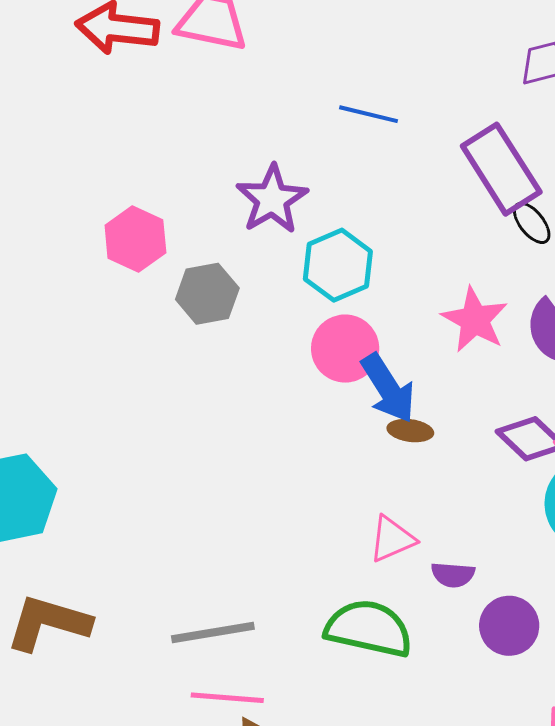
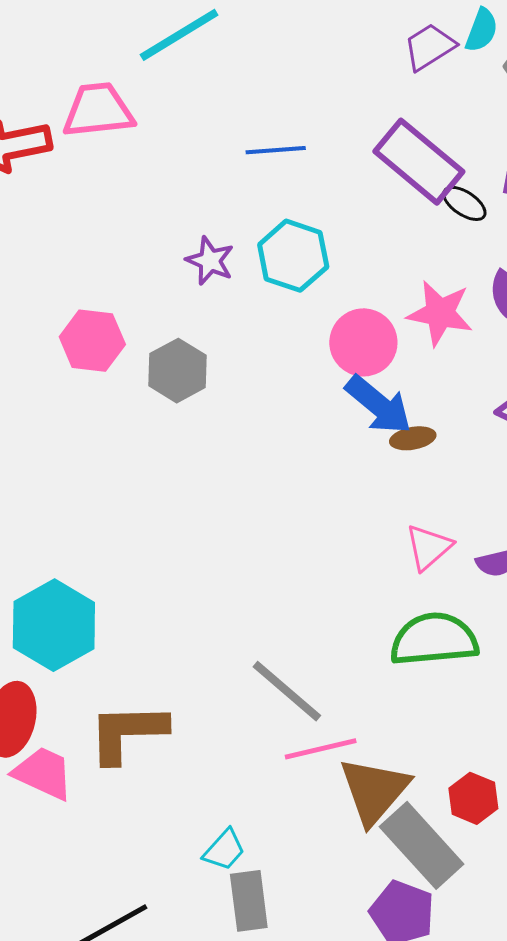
purple star: (272, 199) -> (210, 261), size x0.7
cyan hexagon: (338, 265) -> (293, 256), moved
pink circle: (345, 349) -> (363, 342), moved
gray line: (213, 632) -> (287, 691), turned 68

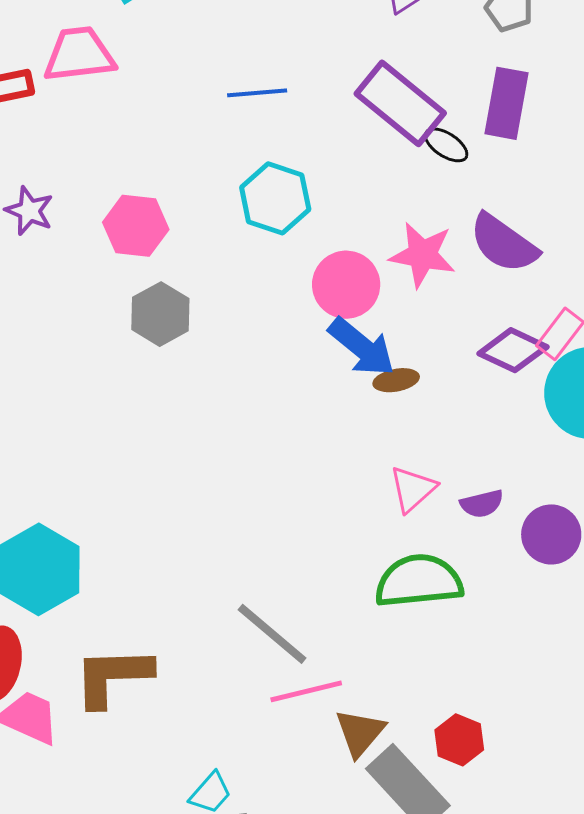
purple star: (210, 261) -> (29, 211), moved
pink hexagon: (92, 341) -> (136, 226), moved
brown triangle: (374, 791) -> (360, 733), size x0.7

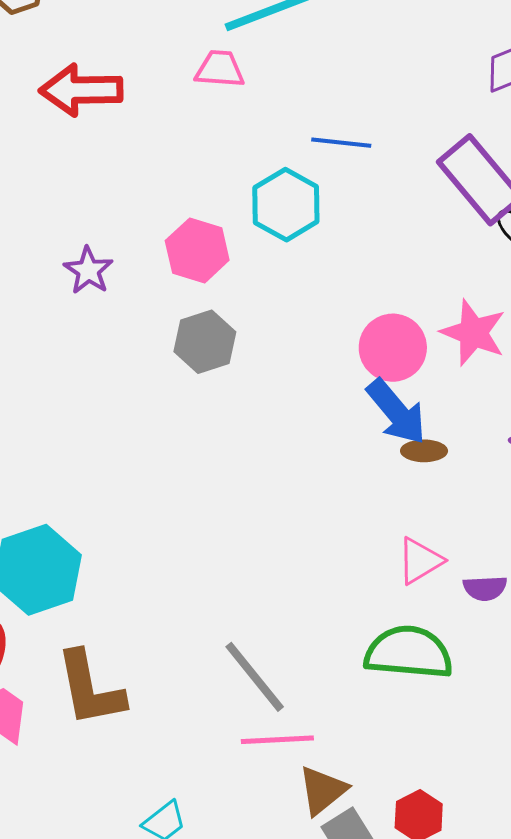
pink trapezoid: (79, 54) -> (220, 69), moved, size x0.7
cyan hexagon: (275, 198) -> (286, 205), moved
purple star: (29, 211) -> (88, 270), moved
brown L-shape: (113, 676) -> (90, 689), turned -110

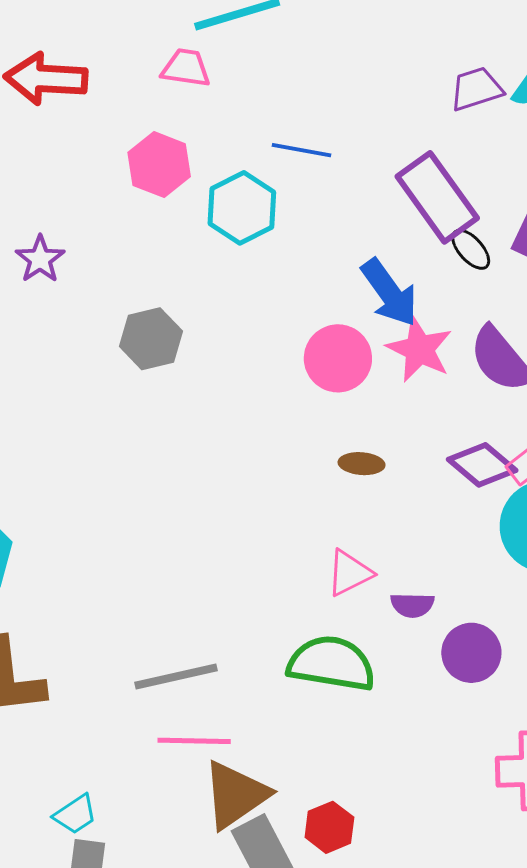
pink hexagon: (197, 250) -> (159, 165), moved
blue arrow: (396, 412) -> (389, 293), moved
gray line: (255, 677) -> (176, 677), turned -68
brown triangle: (323, 790) -> (235, 795), size x1.4

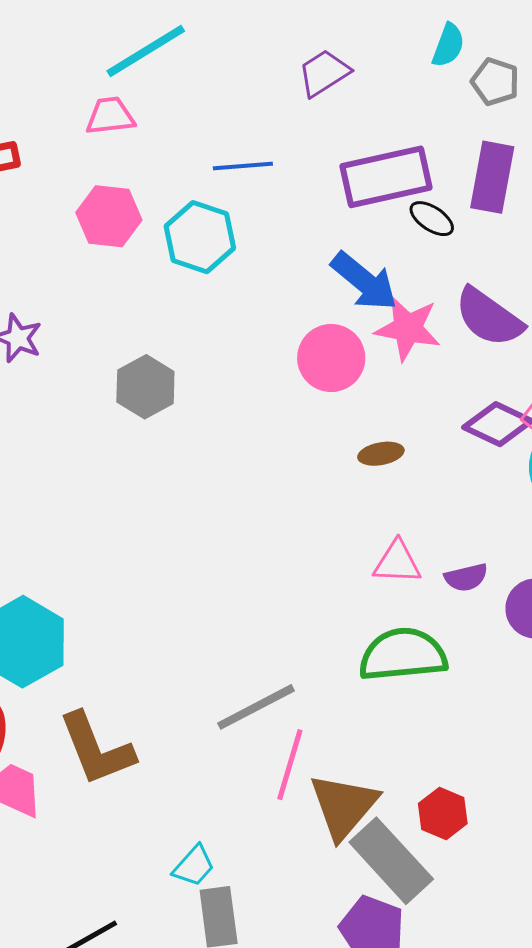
purple trapezoid: (476, 89) -> (324, 73), moved
purple rectangle: (437, 197) -> (386, 177), turned -52
pink triangle: (349, 573) -> (397, 562), turned 44
pink line: (194, 741) -> (290, 765), turned -60

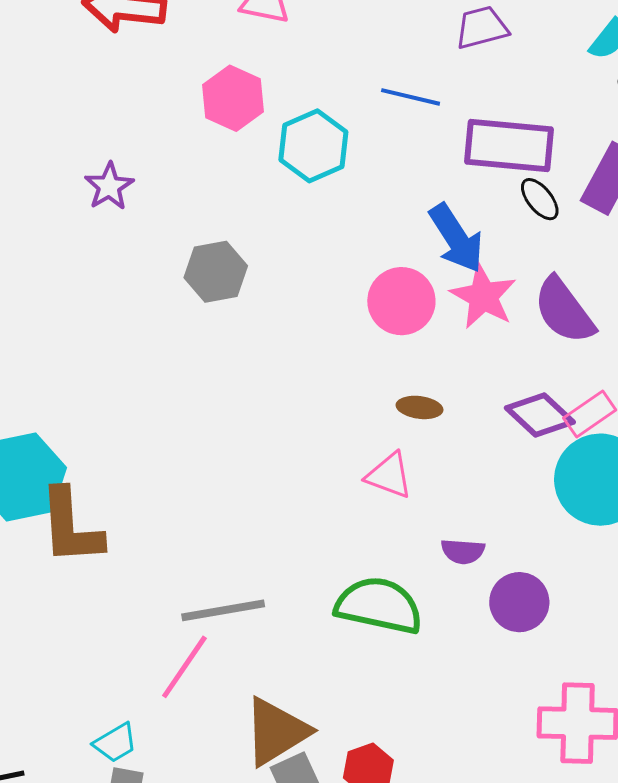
blue line: (243, 166) -> (411, 97), moved
pink triangle: (397, 562) -> (389, 475), moved
brown L-shape: (96, 749) -> (71, 527), moved
pink line: (290, 765) -> (184, 667), moved

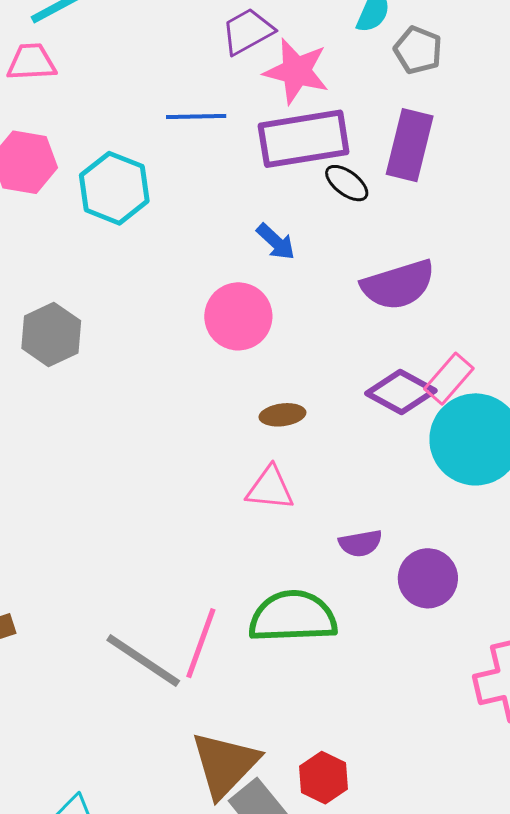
blue arrow: (456, 238) -> (276, 242), size x0.6
pink star: (483, 296) -> (296, 71), moved
purple semicircle: (564, 311) -> (398, 285), turned -56
gray line: (223, 610) -> (143, 660), turned 58
pink line: (184, 667) -> (201, 643), moved

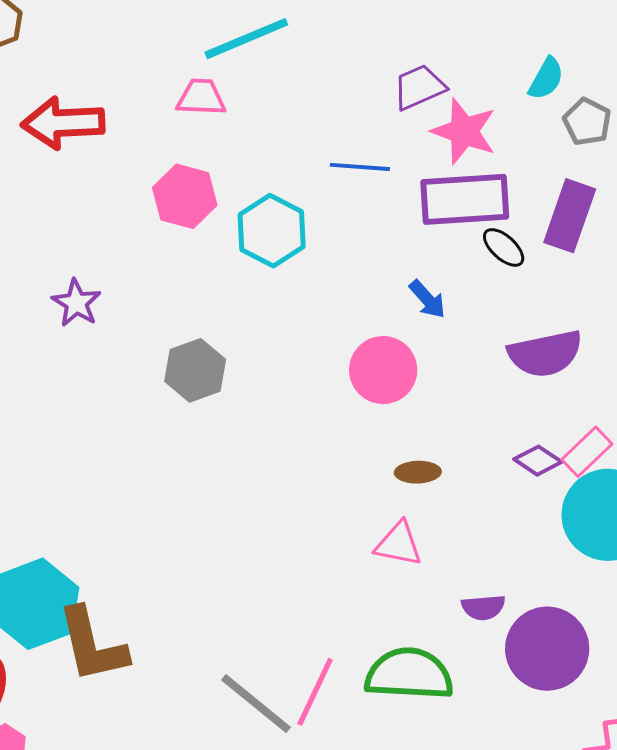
purple diamond: (401, 392) -> (538, 461), size x0.7
purple circle: (428, 578) -> (547, 649), size x1.4

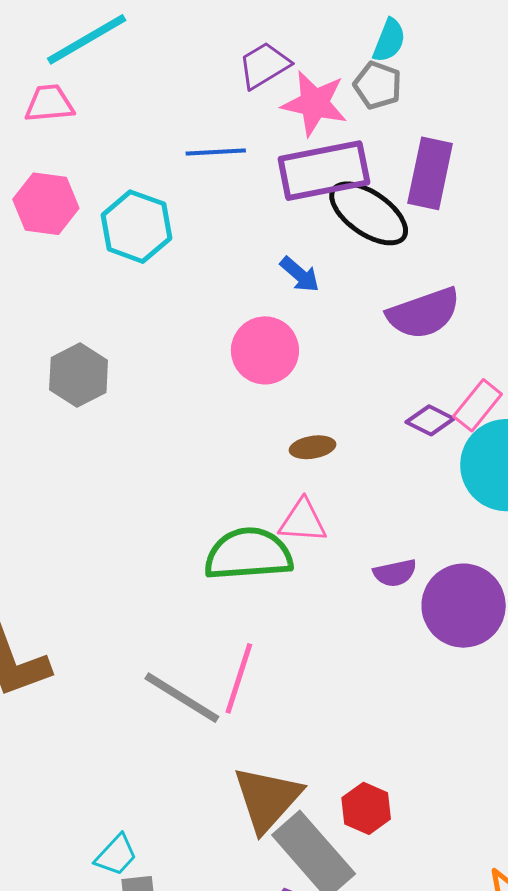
gray pentagon: (587, 122) -> (378, 85), moved
black ellipse: (504, 247) -> (369, 213), size x1.8
green semicircle: (409, 674) -> (248, 554), moved

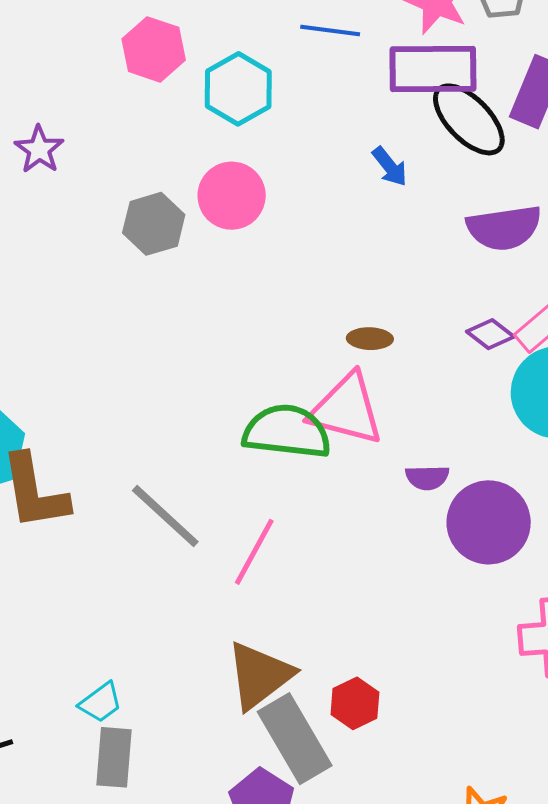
pink circle: (265, 350) -> (232, 196), moved
pink triangle: (303, 521) -> (346, 409), size x1.6
gray line: (182, 698) -> (165, 516), moved

